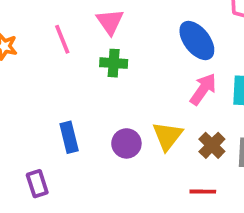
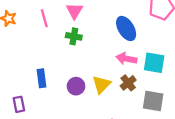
pink arrow: (203, 89) -> (126, 59), turned -120
brown cross: (212, 145) -> (128, 83), moved

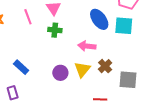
pink arrow: (126, 59) -> (87, 46), moved
cyan square: (154, 63) -> (124, 26), moved
blue rectangle: (41, 78) -> (21, 67), moved, turned -35

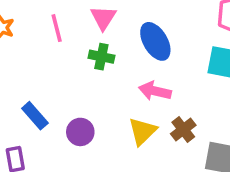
blue ellipse: (99, 19) -> (155, 41), moved
purple circle: (60, 73) -> (80, 132), moved

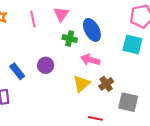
green cross: (101, 57) -> (70, 39), moved
purple circle: (80, 132) -> (46, 65), moved

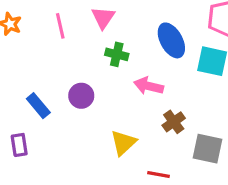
blue ellipse: (92, 30) -> (171, 40), moved
yellow triangle: (81, 84) -> (123, 143), moved

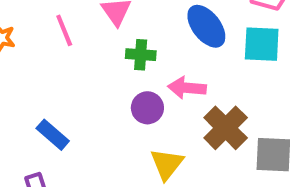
purple circle: (81, 96) -> (147, 108), moved
brown cross: (174, 122) -> (226, 128), size x1.5

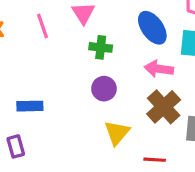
pink arrow: (187, 88) -> (159, 69), moved
blue rectangle: (53, 135) -> (30, 106), turned -45

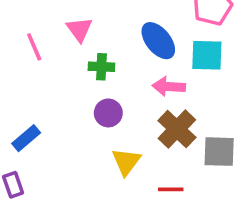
blue rectangle: (30, 106) -> (26, 138), turned -35

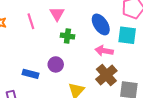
purple circle: (108, 113) -> (56, 64), moved
blue rectangle: (26, 138) -> (31, 74), moved, turned 49

